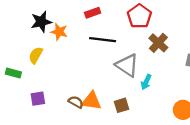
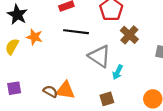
black star: (41, 22) -> (17, 15), turned -30
orange star: (59, 32) -> (34, 37), moved
brown square: (122, 105) -> (107, 99), moved

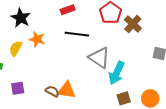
brown cross: (129, 35) -> (133, 24), moved
cyan arrow: (118, 72) -> (117, 73), size x1.6
brown square: (107, 99) -> (124, 98), moved

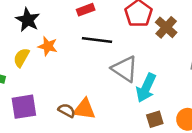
purple square: (18, 88) -> (24, 107), size x1.5

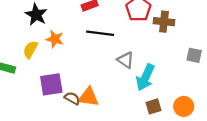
brown cross: (166, 27) -> (164, 22), turned -36
gray triangle: (125, 69) -> (126, 60), size x0.7
purple square: (24, 107) -> (51, 84), moved

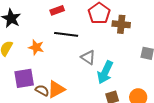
orange star: (55, 39) -> (36, 47), moved
orange triangle: (88, 97) -> (56, 89), turned -36

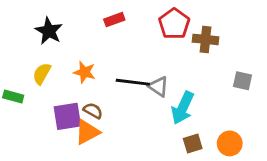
black line: (66, 34) -> (133, 82), moved
orange triangle: (56, 89) -> (87, 132), moved
brown semicircle: (42, 90) -> (93, 111), moved

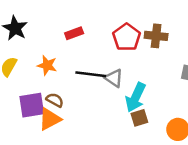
red rectangle: (114, 20) -> (74, 33), moved
red pentagon: (174, 24) -> (127, 37), moved
brown square: (193, 143) -> (139, 118), moved

